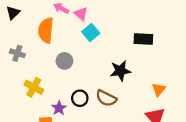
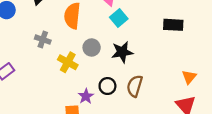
black star: (120, 71) -> (122, 52), moved
yellow cross: (34, 87) -> (68, 62), moved
brown semicircle: (106, 98) -> (135, 86), turned 80

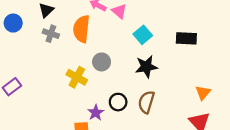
cyan square: (119, 18) -> (143, 35), moved
gray cross: (43, 40) -> (51, 34), moved
black star: (122, 52) -> (146, 67), moved

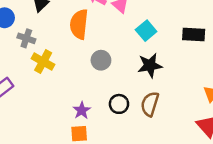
gray cross: (51, 34) -> (26, 38), moved
yellow cross: (77, 77) -> (43, 62), moved
purple star: (96, 113) -> (82, 110), moved

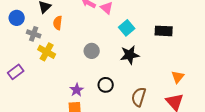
orange semicircle: (79, 24) -> (58, 23), moved, size x0.6
brown semicircle: (150, 104) -> (139, 97), moved

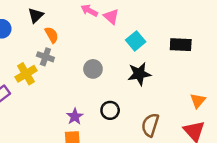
orange semicircle: (58, 23) -> (52, 35), turned 144
gray cross: (34, 34) -> (45, 57), moved
yellow cross: (47, 52) -> (26, 74), moved, turned 30

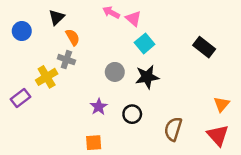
cyan square: (136, 41) -> (145, 43), moved
black rectangle: (181, 45) -> (204, 47), turned 35
black star: (139, 74) -> (147, 77), moved
purple star: (75, 116) -> (99, 107), moved

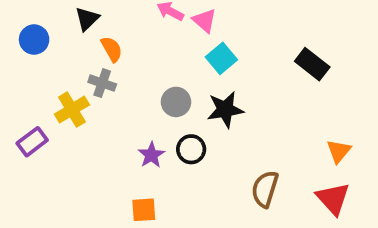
black circle: (132, 114) -> (191, 149), moved

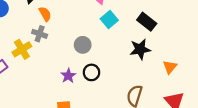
black rectangle: (312, 64) -> (147, 22), moved
black star: (225, 110) -> (140, 49), moved
orange triangle: (339, 151) -> (170, 67), moved

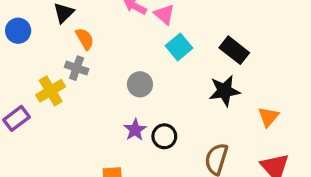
black circle: (91, 72) -> (164, 136), moved
purple star: (68, 76) -> (135, 130), moved

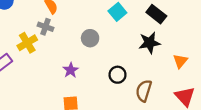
purple star: (135, 130) -> (71, 70), moved
black circle: (164, 136) -> (117, 75), moved

